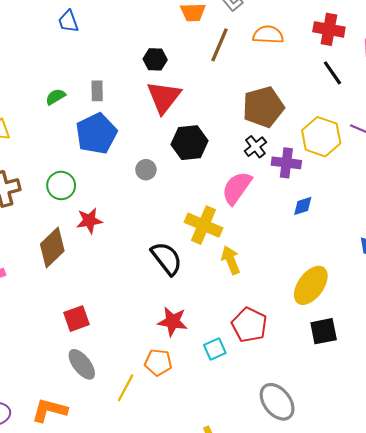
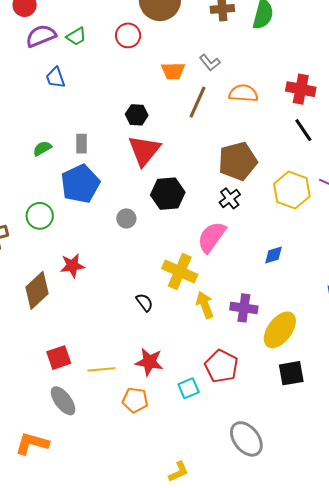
purple cross: (286, 163) -> (244, 308), moved
green circle: (61, 185) -> (40, 216), moved
black semicircle: (167, 258) -> (144, 302), size x0.6
yellow line: (126, 388) -> (101, 369), moved, turned 56

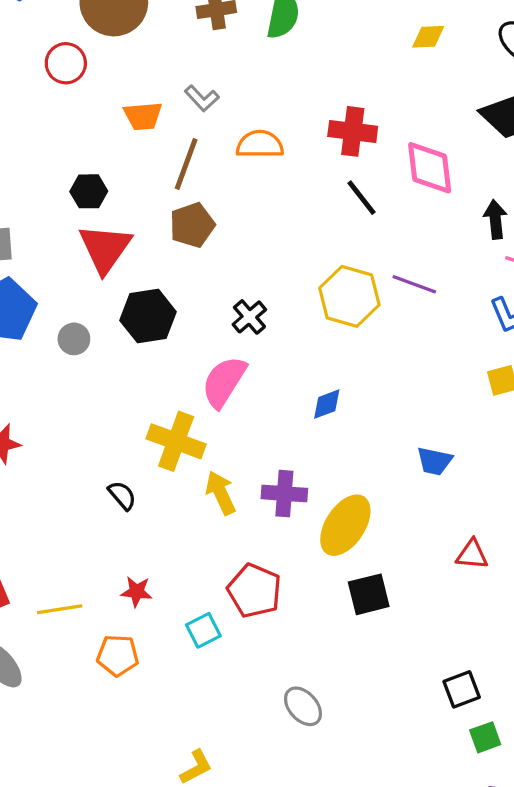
brown pentagon: (238, 161) -> (192, 225), moved, size x0.7
gray circle: (126, 218) -> (74, 339), moved
red star: (149, 362) -> (136, 592), size x0.7
gray ellipse: (246, 439) -> (303, 706), size x0.7

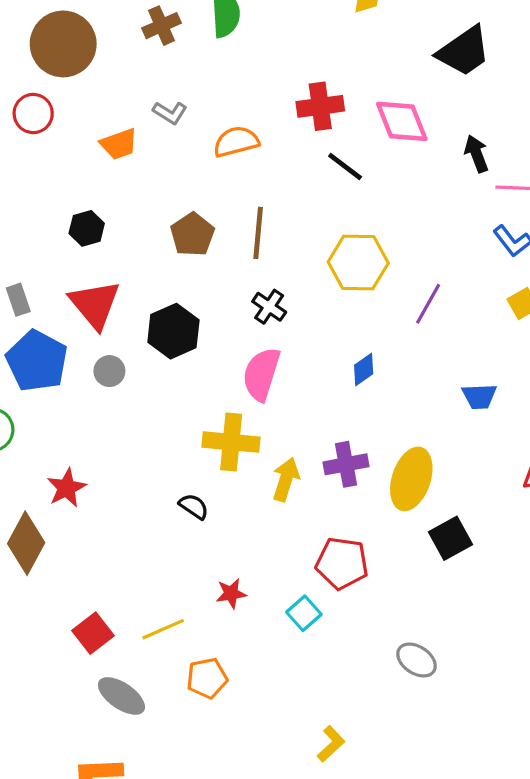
brown line: (186, 164) -> (258, 233), moved
red triangle: (105, 248) -> (95, 304), moved
purple line: (414, 284) -> (428, 304), moved, turned -66
yellow arrow: (221, 493) -> (286, 479), turned 57
orange pentagon: (118, 655) -> (207, 678), moved

